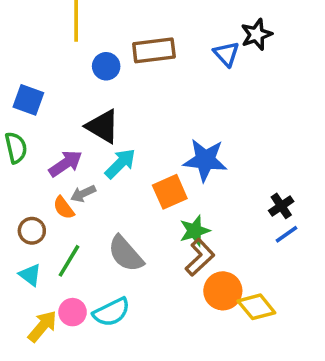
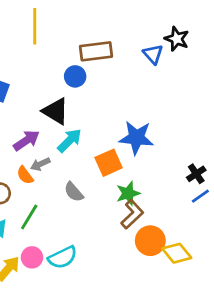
black star: (256, 34) -> (177, 39), turned -30
blue circle: (106, 66) -> (75, 76), moved
gray semicircle: (126, 254) -> (74, 192), moved, size x0.7

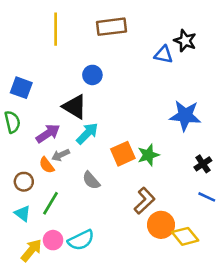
brown rectangle: (96, 51) -> (111, 27), moved
blue triangle: (153, 54) -> (164, 55), turned -36
blue star: (136, 138) -> (185, 116), moved
green star: (128, 193) -> (148, 155), moved
blue line: (200, 196) -> (207, 197), moved, turned 60

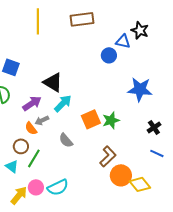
blue circle: (92, 75) -> (109, 55), moved
brown circle: (24, 182) -> (21, 146), moved

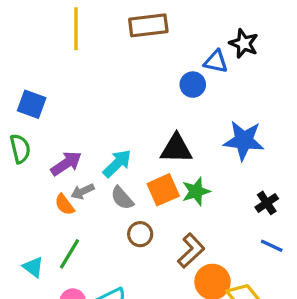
black triangle: (53, 82) -> (176, 149), moved, turned -30
gray semicircle: (66, 140) -> (122, 198), moved
brown circle: (21, 146) -> (140, 234), moved

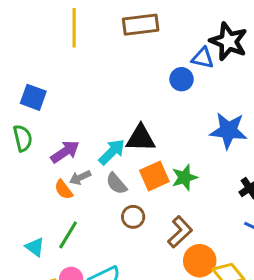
black star: (244, 43) -> (228, 41), size x1.4
black triangle: (176, 149) -> (141, 138), moved

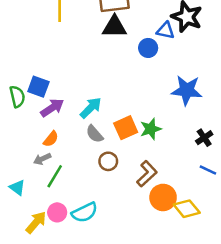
blue square: (33, 97) -> (38, 87), moved
black triangle: (141, 138) -> (114, 27), moved
gray arrow: (80, 177) -> (42, 159), moved
orange semicircle: (64, 190) -> (51, 139), turned -105
cyan triangle: (35, 247) -> (17, 187), moved

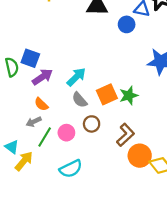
orange semicircle: (51, 139) -> (41, 104), turned 96
pink circle: (57, 212) -> (66, 133), moved
yellow arrow: (36, 222) -> (24, 161), moved

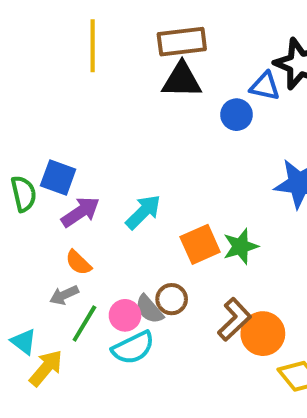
gray semicircle: (80, 100) -> (149, 309), moved
orange circle: (140, 156) -> (263, 334), moved
cyan semicircle: (71, 169) -> (133, 348), moved

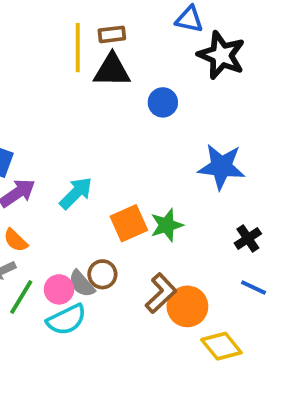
brown rectangle: (182, 42) -> (112, 34), size x0.6
yellow line: (93, 46) -> (78, 48), moved
blue triangle: (265, 86) -> (189, 19), moved

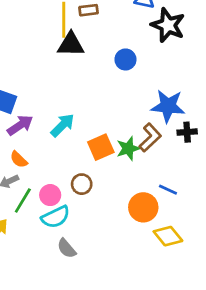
black triangle: (112, 70) -> (71, 44), moved
black cross: (248, 238) -> (187, 132), moved, turned 30
gray semicircle: (82, 284) -> (67, 248), moved
blue line: (254, 288) -> (168, 190), moved
brown L-shape: (161, 293) -> (150, 138), moved

